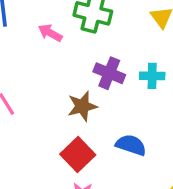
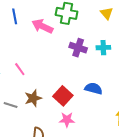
pink arrow: (50, 33) -> (42, 26), size x1.5
brown star: (82, 106) -> (33, 98), moved

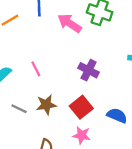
purple cross: (78, 48) -> (89, 70), moved
blue semicircle: (93, 88) -> (117, 116), moved

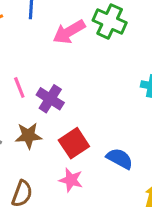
pink arrow: (70, 23) -> (69, 32), turned -70
purple cross: (89, 70) -> (50, 99), moved

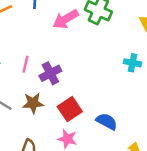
pink line: (19, 87) -> (26, 64), turned 35
purple cross: (50, 99) -> (50, 73), turned 30

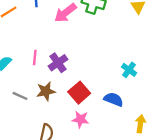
cyan cross: (133, 63) -> (129, 70), moved, turned 32

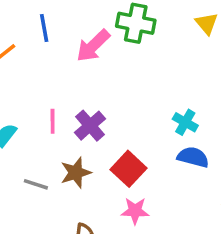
cyan cross: (129, 70) -> (185, 122), moved
blue semicircle: (113, 99) -> (193, 157), moved

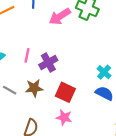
red square: (128, 169) -> (65, 92), turned -30

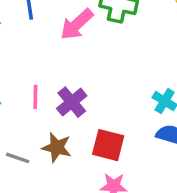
brown star: (34, 88) -> (57, 147), turned 30

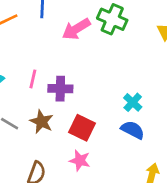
purple cross: (72, 102) -> (60, 89), turned 30

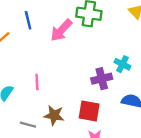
purple cross: (60, 89) -> (102, 79), moved
cyan cross: (133, 102) -> (122, 64), moved

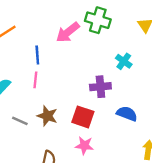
blue line: (28, 20) -> (37, 55), moved
cyan cross: (122, 64) -> (124, 61), moved

